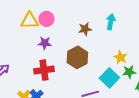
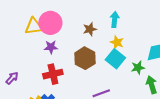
pink circle: (47, 19) -> (50, 23), size x1.5
yellow star: (120, 57) -> (117, 42), moved
cyan square: (109, 78) -> (115, 59), moved

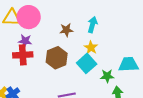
red cross: (53, 74) -> (23, 55), moved

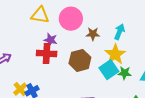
pink circle: (29, 17) -> (71, 19), moved
yellow star: (91, 48) -> (115, 54), size x1.5
green star: (107, 76) -> (125, 73), moved

